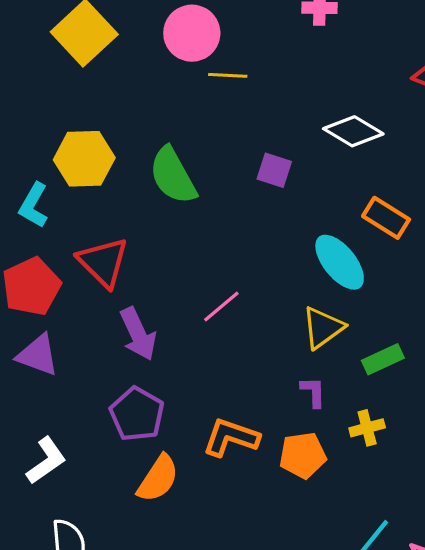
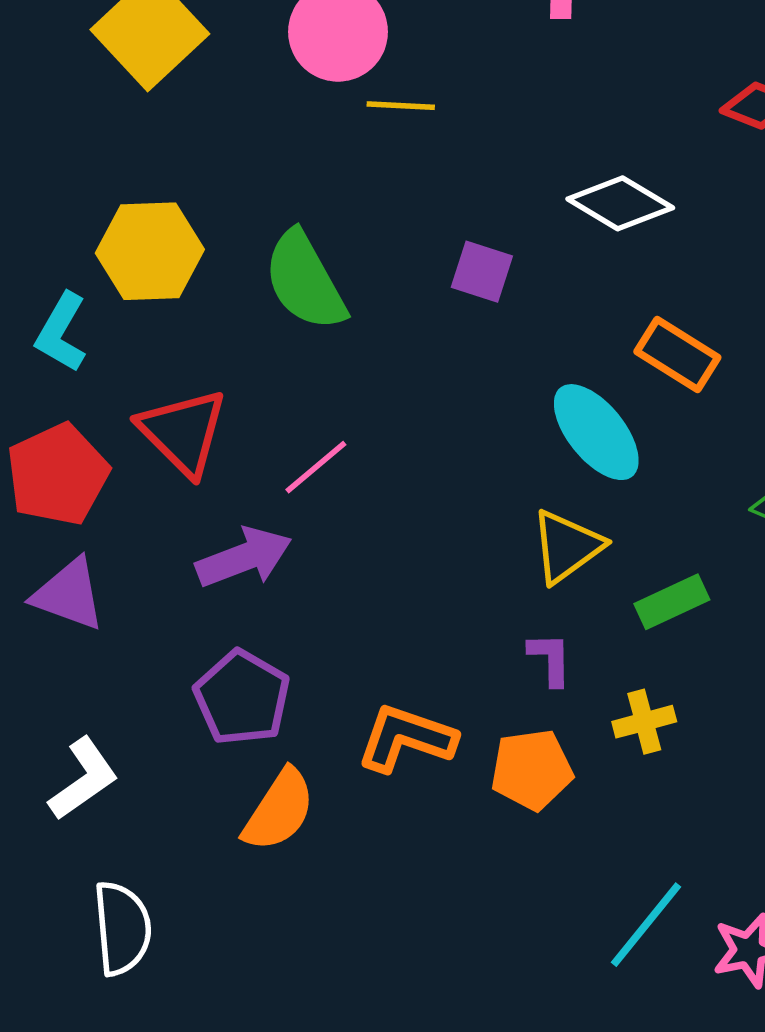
pink line: (221, 306) -> (316, 467), moved
purple arrow: (138, 334) -> (244, 558), turned -86

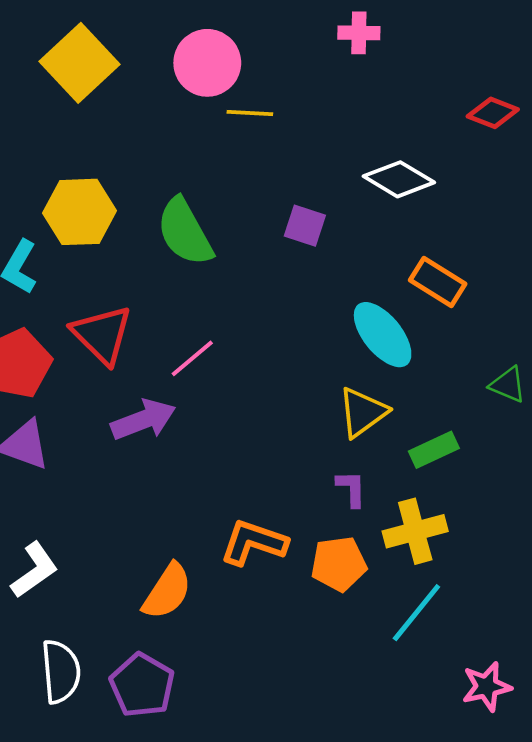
purple pentagon: (242, 698) -> (142, 685), moved
yellow cross: (644, 722) -> (415, 531), size x1.5
cyan line: (646, 925) -> (416, 613), moved

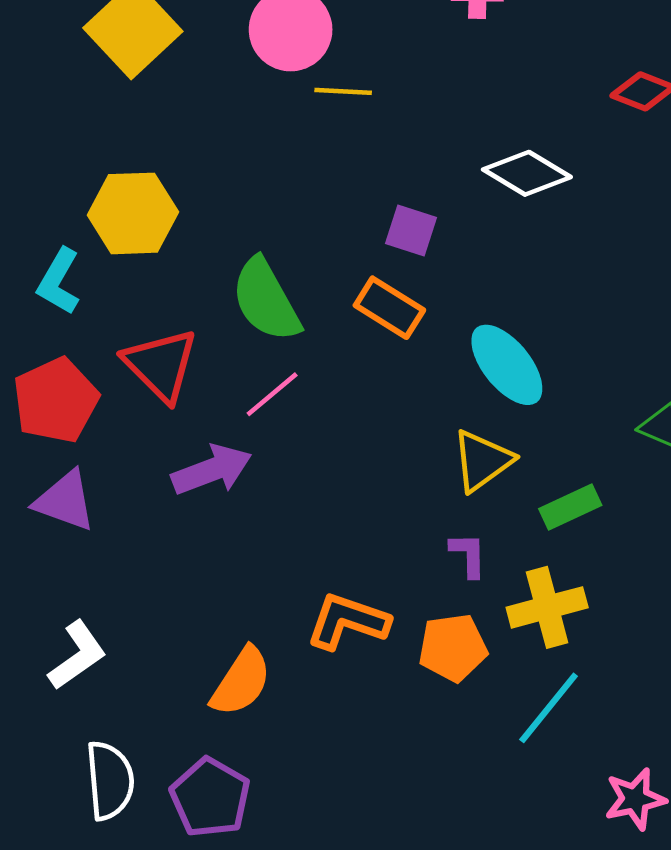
green semicircle: (185, 232) -> (266, 300), moved
orange rectangle: (438, 282) -> (389, 308), moved

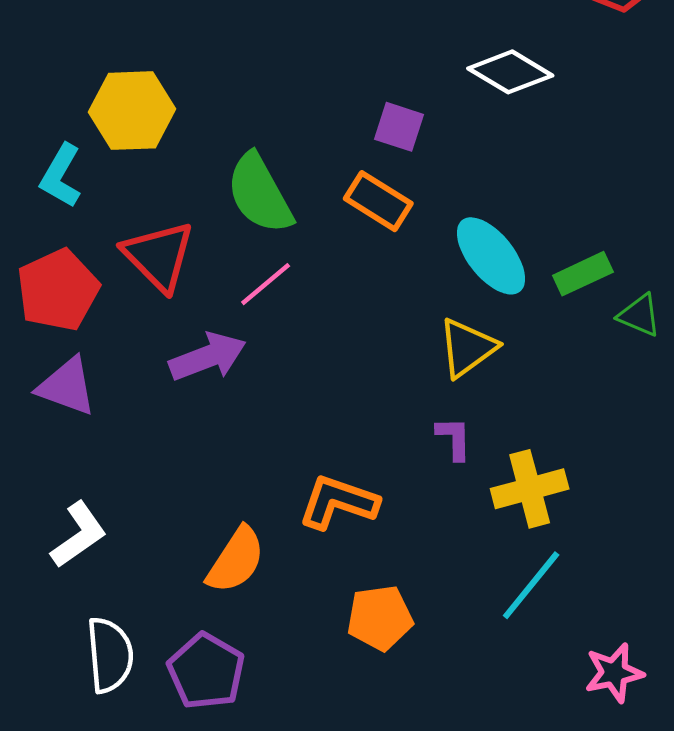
green rectangle: (570, 507) -> (583, 274), moved
orange pentagon: (453, 648) -> (380, 618), moved

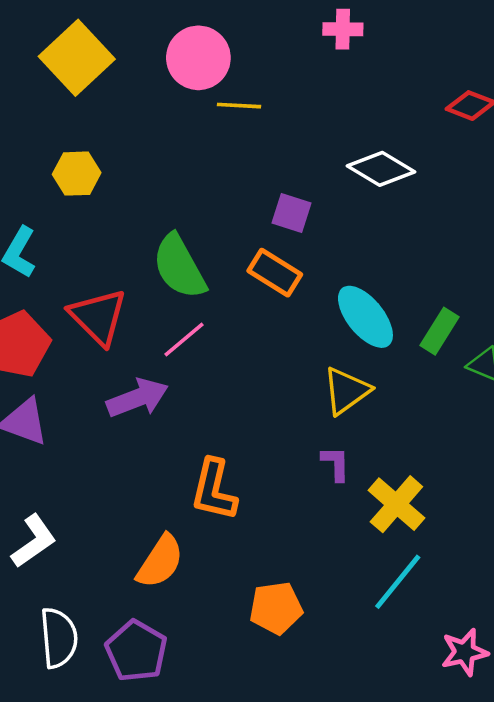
yellow hexagon: (132, 111) -> (77, 174), moved, size x0.7
green rectangle: (583, 274) -> (439, 331), turned -33
yellow cross: (530, 489) -> (396, 504), turned -34
orange L-shape: (338, 502) -> (214, 490), moved, turned -96

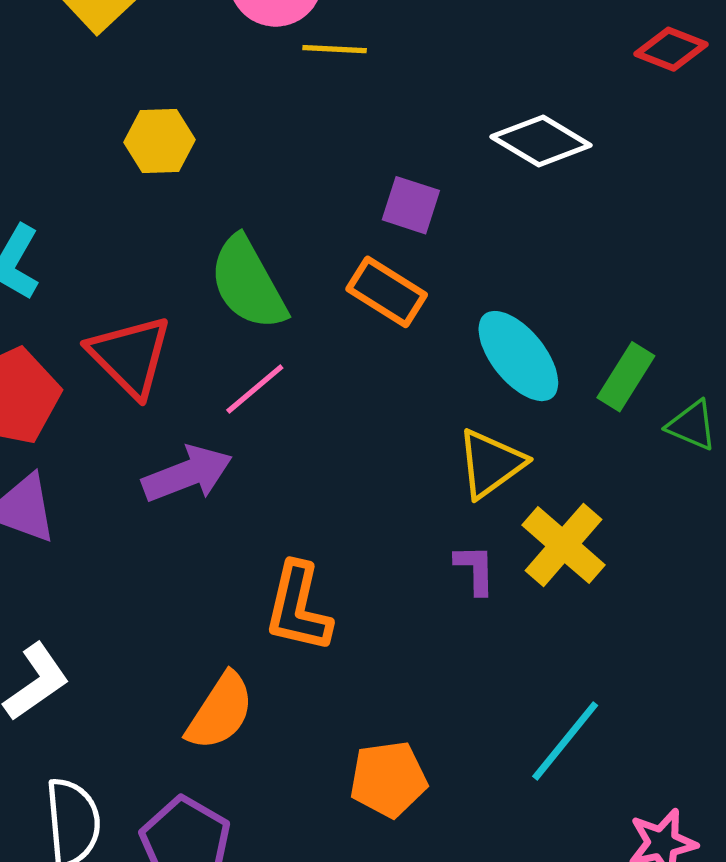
yellow hexagon: (77, 174) -> (159, 141), moved
yellow cross: (396, 504) -> (563, 545), moved

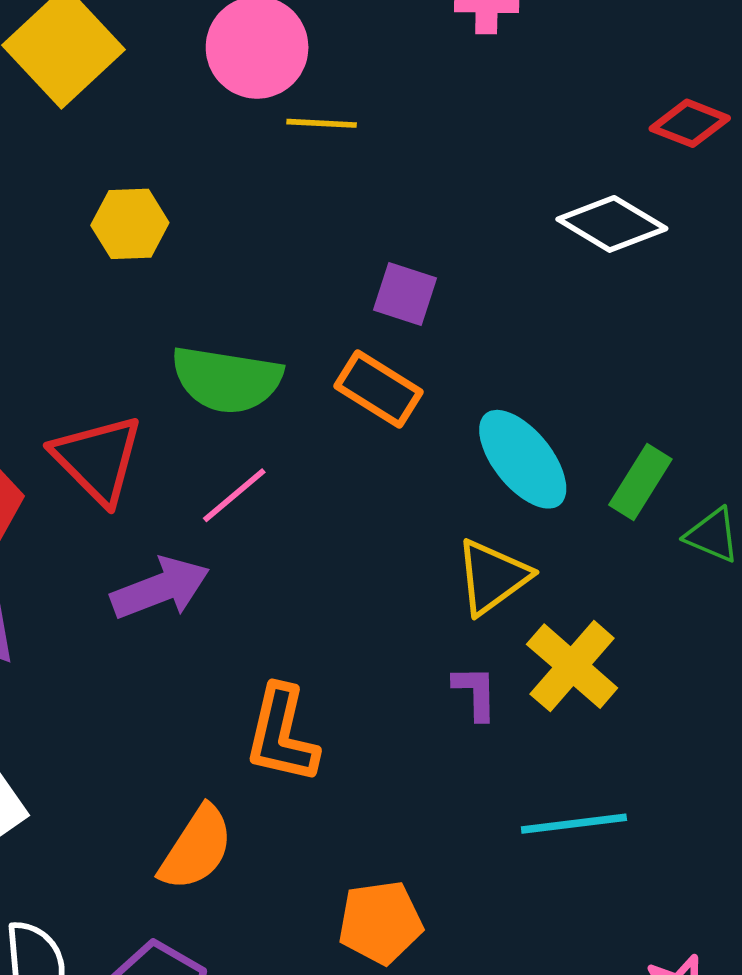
white diamond: (541, 141) -> (612, 224), moved
green semicircle: (248, 283) -> (227, 380), turned -52
cyan line: (565, 741) -> (574, 824), moved, turned 44

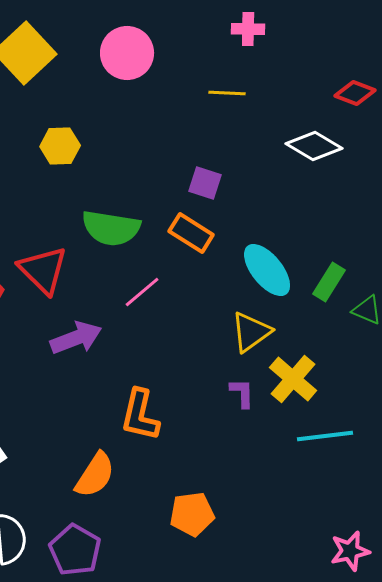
yellow line: (322, 123) -> (227, 93), moved
pink line: (234, 495) -> (142, 292), moved
cyan line: (574, 824) -> (325, 436), moved

